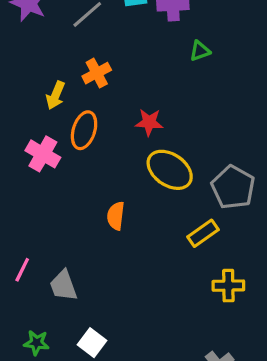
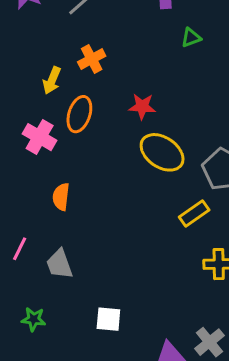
orange semicircle: (116, 216) -> (61, 197), moved
white square: (92, 343) -> (108, 319), moved, turned -32

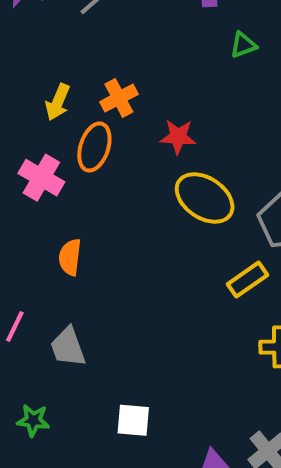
orange cross: (92, 59) -> (119, 98), moved

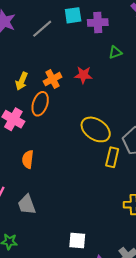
red star: (178, 137) -> (83, 75), moved
yellow rectangle: (247, 280) -> (112, 157), moved, turned -42
white square: (133, 420) -> (77, 241), moved

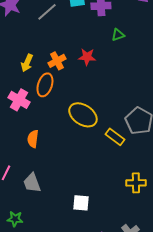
yellow ellipse: (96, 129) -> (83, 115), moved
yellow rectangle: (112, 157) -> (115, 137), turned -66
white square: (77, 241) -> (81, 203), moved

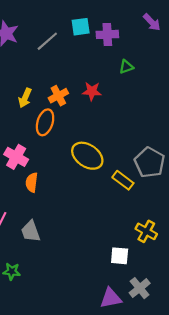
pink cross: (19, 100) -> (16, 157), moved
yellow cross: (136, 183) -> (146, 231), turned 30
white square: (81, 203) -> (120, 256), moved

